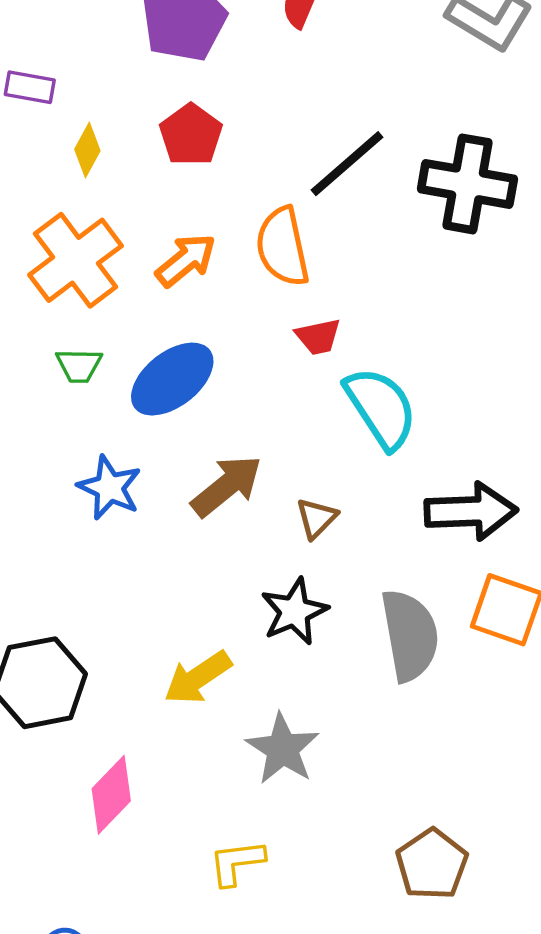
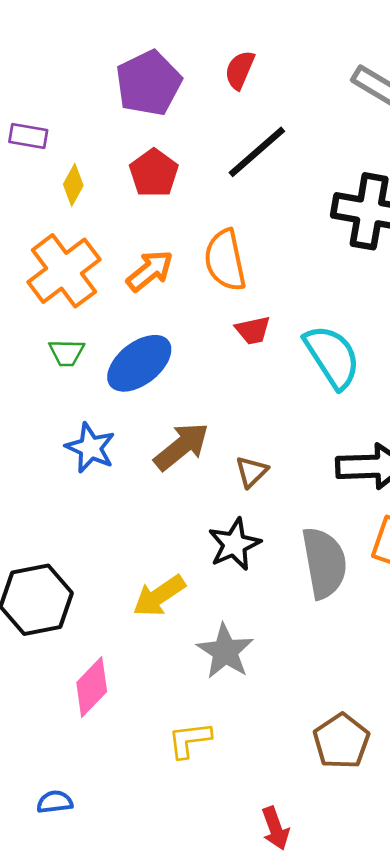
black line: (347, 164) -> (257, 152), moved
cyan semicircle: (381, 408) -> (332, 357), moved

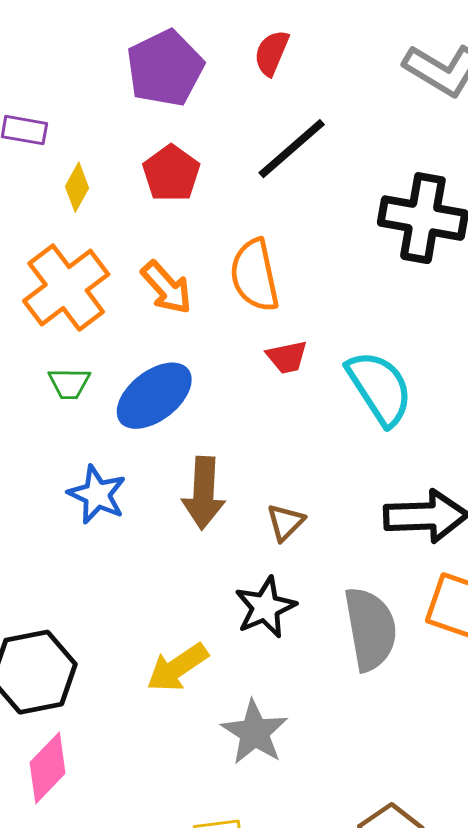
orange arrow: (150, 271) -> (167, 288), turned 87
brown arrow: (182, 447) -> (204, 493), turned 132
pink diamond: (92, 687) -> (48, 768), moved

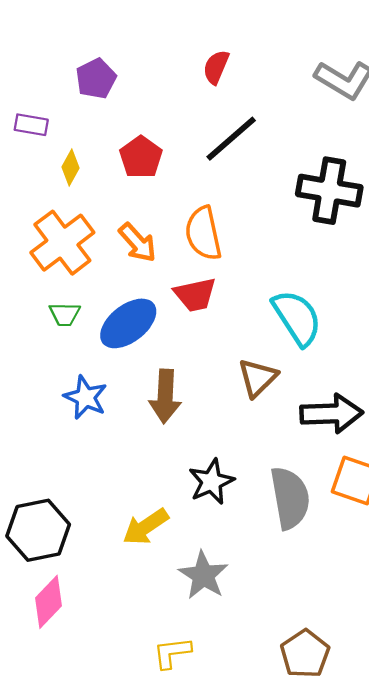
purple pentagon: (165, 68) -> (96, 79), moved, size x0.7
red trapezoid: (287, 357) -> (195, 295), moved, size x1.4
brown triangle: (285, 522) -> (258, 378), moved, size x1.4

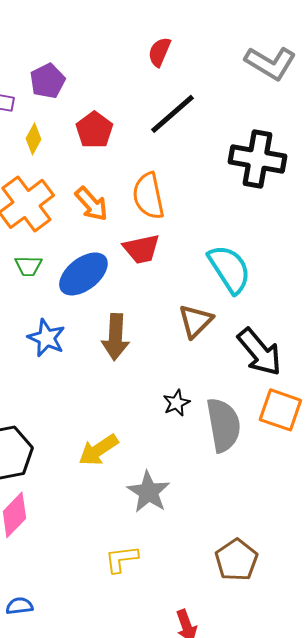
purple pentagon: (96, 79) -> (47, 81), moved
black arrow: (332, 414) -> (259, 352), turned 52
black star: (211, 482) -> (176, 403), moved, size x0.7

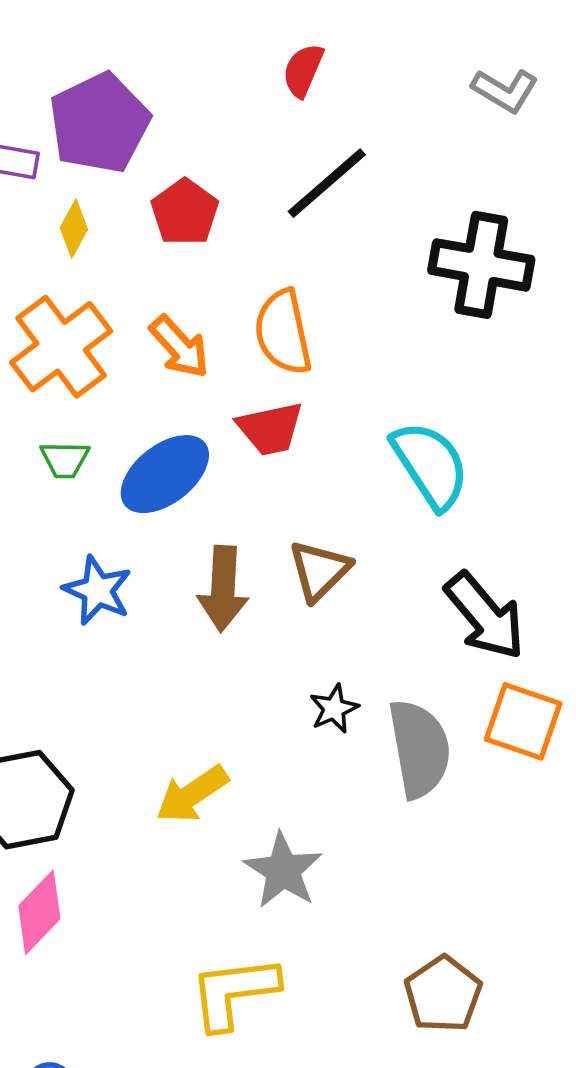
gray L-shape: (270, 63) -> (505, 90), size x0.7
purple pentagon: (47, 81) -> (99, 123), size x1.6
brown triangle: (195, 321) -> (319, 570), moved
yellow L-shape: (121, 559) -> (234, 992), size x1.5

